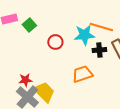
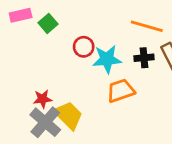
cyan star: (84, 35) -> (107, 59), moved

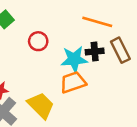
cyan star: (107, 59) -> (74, 59), moved
yellow trapezoid: (69, 115) -> (41, 105), moved

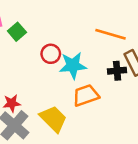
black cross: (95, 52) -> (117, 71), moved
cyan star: (74, 59) -> (73, 65), moved

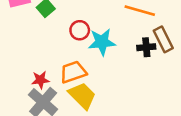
orange trapezoid: (86, 95) -> (73, 72), moved

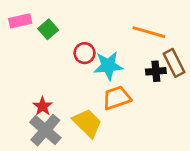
orange trapezoid: (73, 72) -> (117, 98), moved
red star: (40, 80) -> (43, 106), turned -30

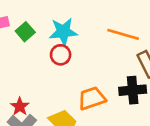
cyan star: (108, 66) -> (63, 32), moved
black cross: (156, 71) -> (133, 90), moved, size x1.4

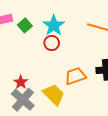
cyan star: (63, 32) -> (54, 25), turned -30

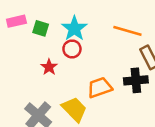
green square: (25, 25) -> (41, 28), turned -32
red star: (21, 82) -> (49, 67), moved

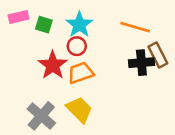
red star: (49, 67) -> (53, 65), size x1.6
black cross: (136, 80) -> (141, 63), moved
orange trapezoid: (100, 88) -> (81, 73), moved

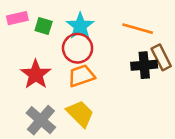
red circle: (77, 46) -> (78, 48), size x1.5
red star: (53, 65) -> (36, 74), moved

